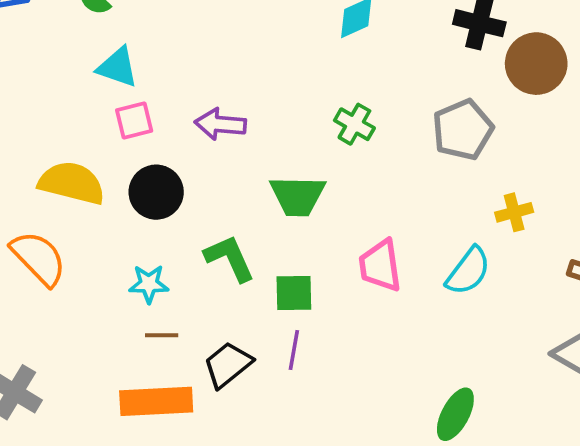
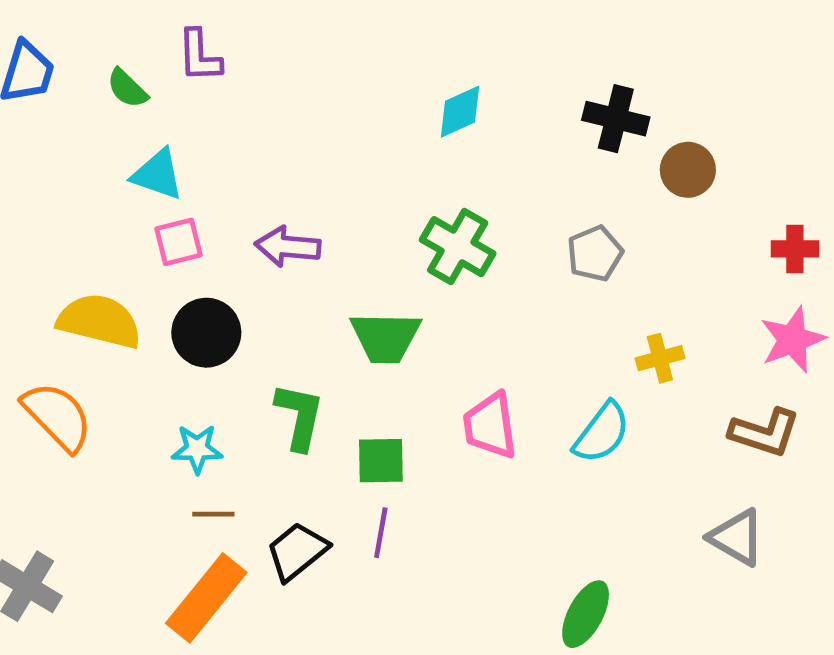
brown circle: (536, 64) -> (688, 170), size x0.7
green cross: (354, 124) -> (458, 247), size x1.4
gray pentagon: (463, 130) -> (595, 254), size x0.7
green L-shape: (230, 258) -> (299, 416), turned 36
orange rectangle: (156, 401) -> (206, 598), turned -48

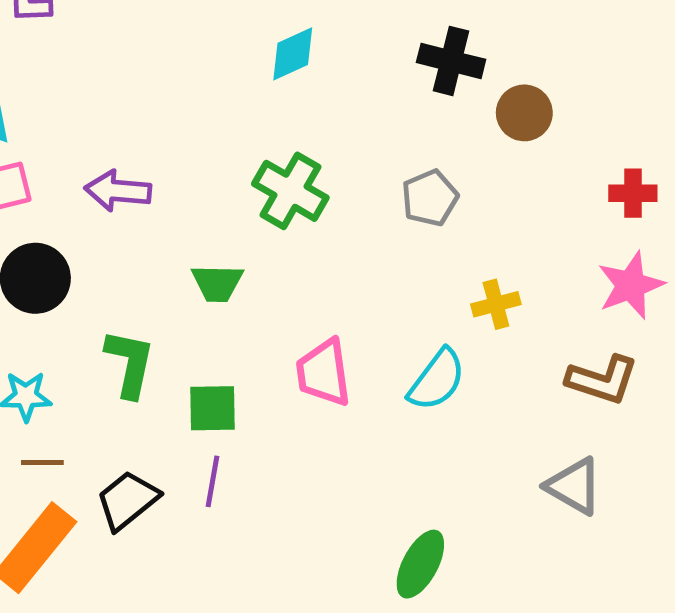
green trapezoid: (385, 337) -> (217, 283), size x0.7

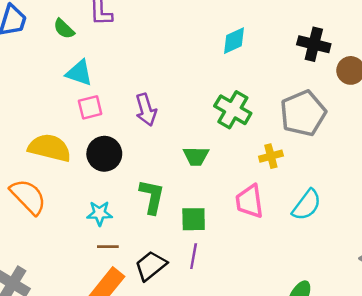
purple arrow: (118, 191) -> (146, 110), turned -112
gray pentagon: (430, 198) -> (303, 113), size x1.6
yellow cross: (496, 304) -> (271, 156), moved

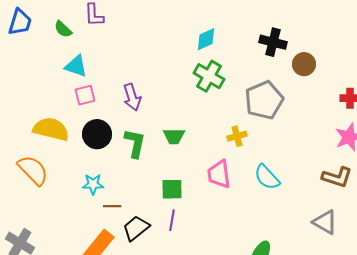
green cross: (233, 110) -> (209, 76), moved
green L-shape: (152, 197) -> (135, 143), moved
cyan semicircle: (307, 205) -> (267, 177), turned 100
brown line: (108, 247) -> (112, 206), moved

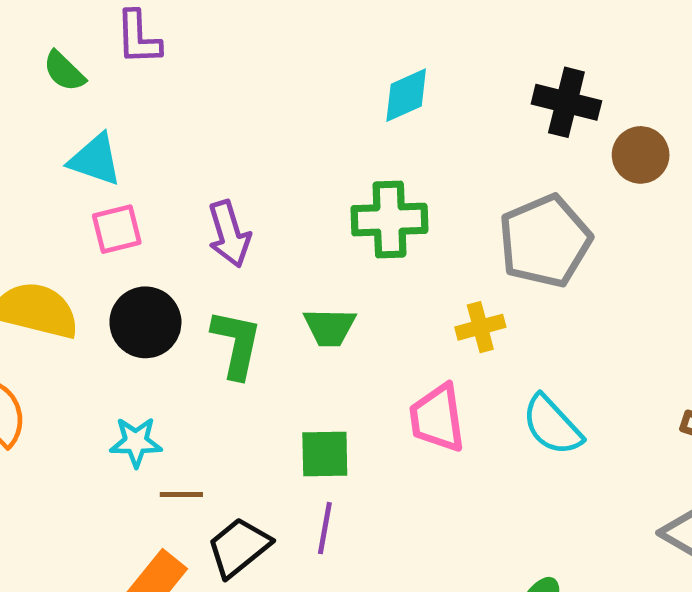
green cross: (209, 76) -> (389, 220), moved, turned -32

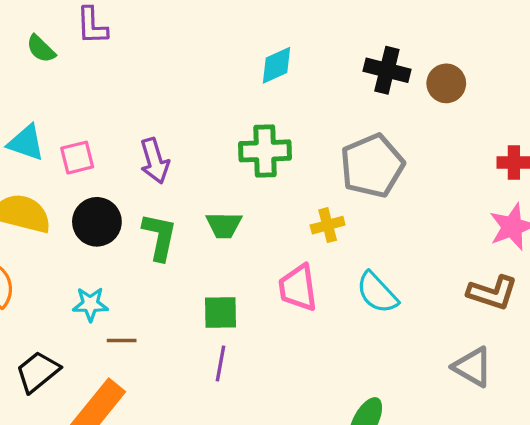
brown circle: (641, 155) -> (446, 83), moved
cyan triangle: (95, 160) -> (26, 143), moved
black trapezoid: (239, 547) -> (38, 372), moved

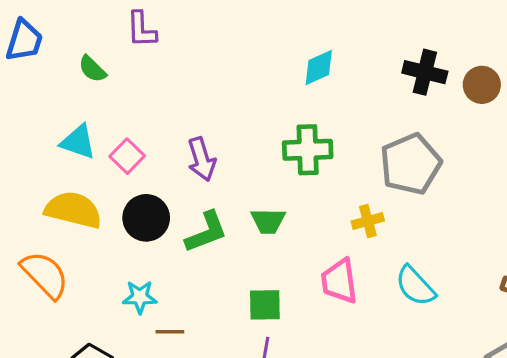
green semicircle: (41, 49) -> (92, 69), moved
pink square: (77, 158) -> (127, 156), turned -32
green L-shape: (160, 237) -> (206, 232), turned 57

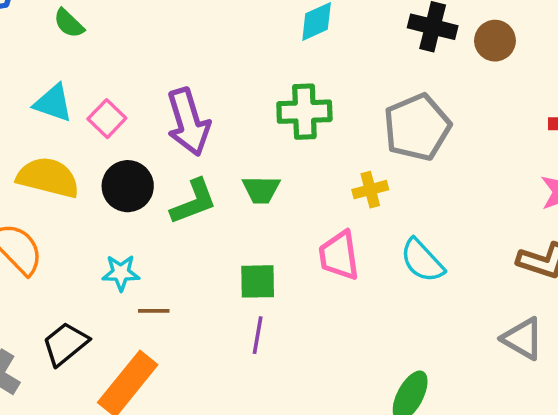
purple arrow: (202, 159) -> (188, 122), size x1.4

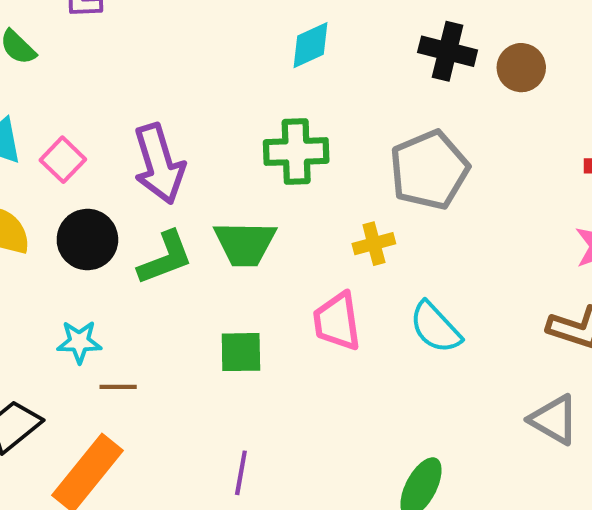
green trapezoid: (261, 190) -> (245, 244), size x1.4
purple line: (258, 335) -> (241, 473), moved

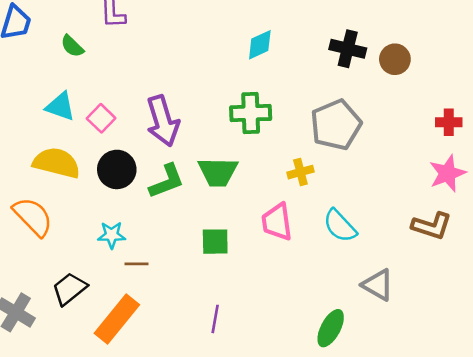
gray triangle: (554, 420) -> (378, 285), moved

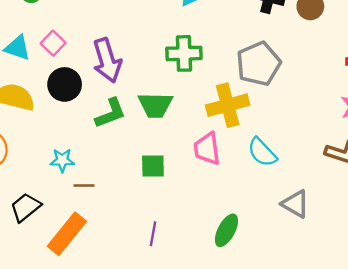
pink square: (101, 118) -> (53, 43), moved
black circle: (117, 169) -> (65, 84), moved
yellow cross: (300, 172) -> (228, 105), size x1.8
green ellipse: (331, 328) -> (226, 230), moved

